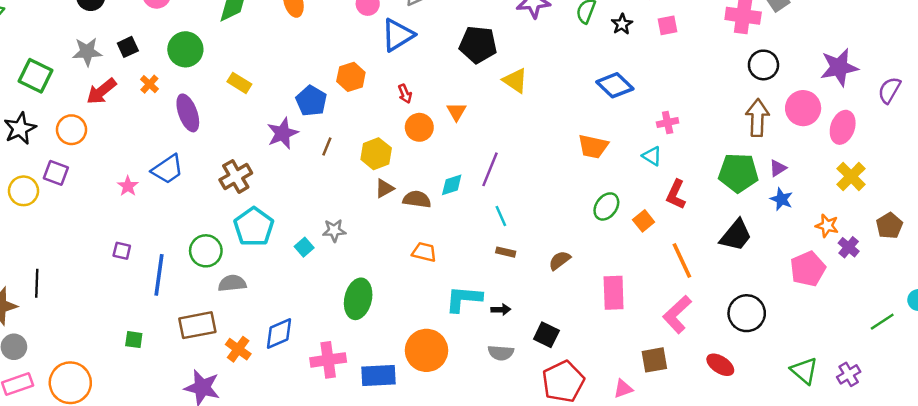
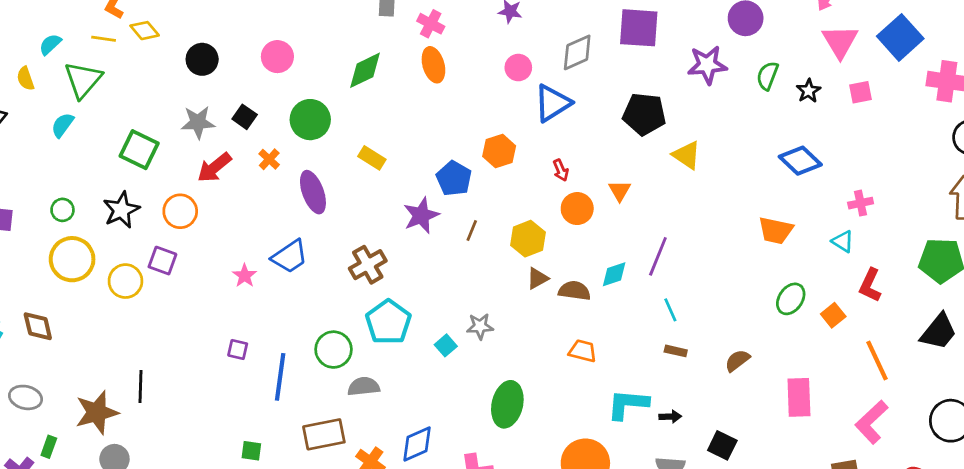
black square: (128, 47) -> (245, 117), turned -30

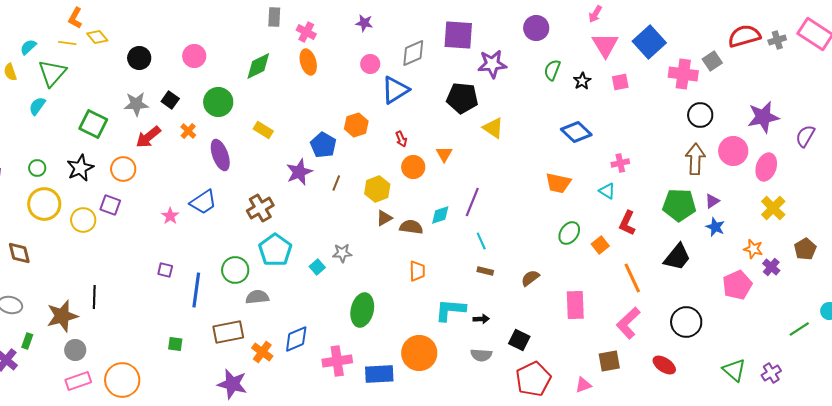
purple star: (707, 65) -> (492, 64), moved
orange trapezoid: (583, 351) -> (417, 271), turned 75

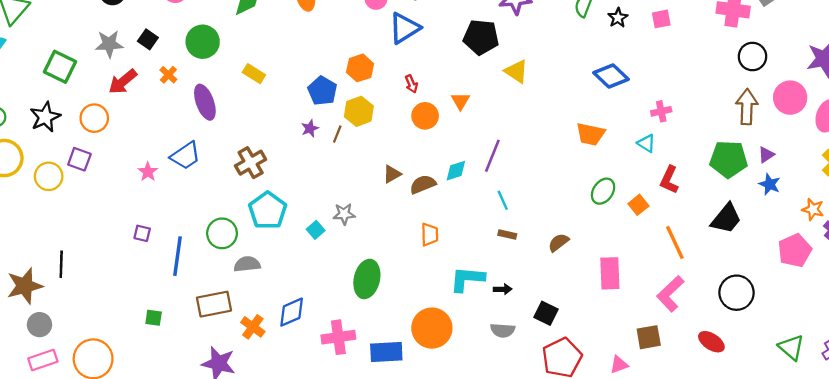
purple star: (299, 172) -> (310, 128), moved, size x0.6
yellow hexagon: (377, 189) -> (359, 111), moved
brown semicircle: (411, 227) -> (423, 184), turned -30

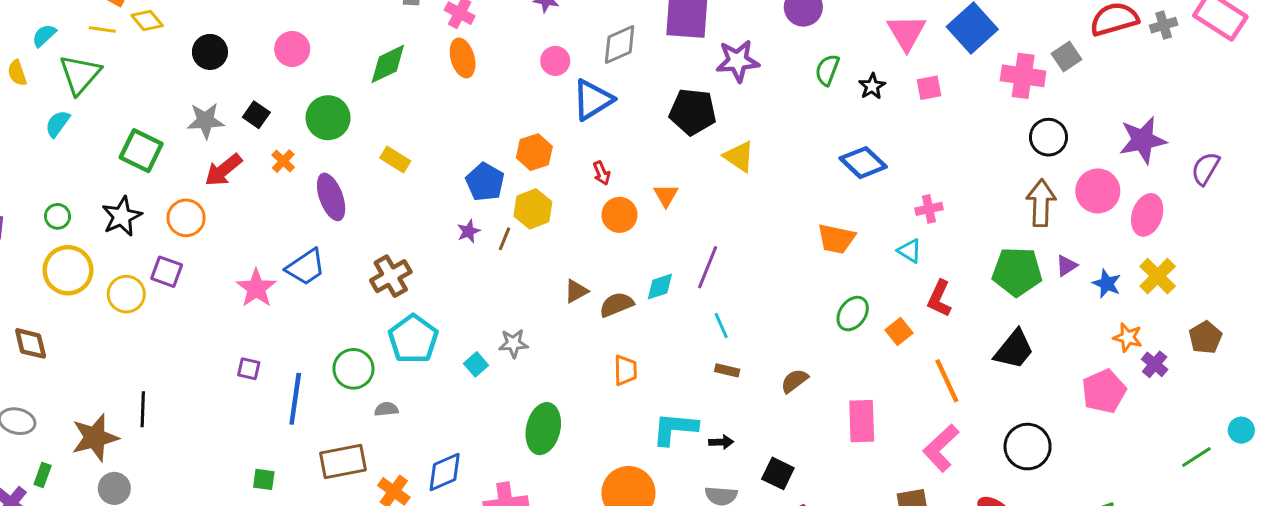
pink star: (148, 172) -> (256, 288), size x1.5
blue star: (770, 184) -> (1107, 284), moved
gray semicircle: (247, 264) -> (386, 409), size x0.7

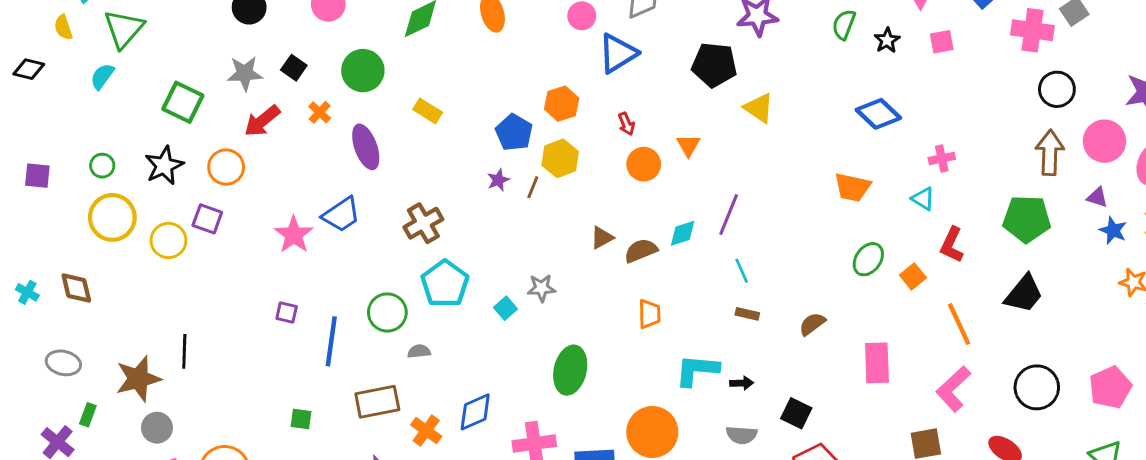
purple triangle: (1066, 266) -> (1097, 197), moved, turned 50
pink pentagon: (1104, 391) -> (1110, 387), moved

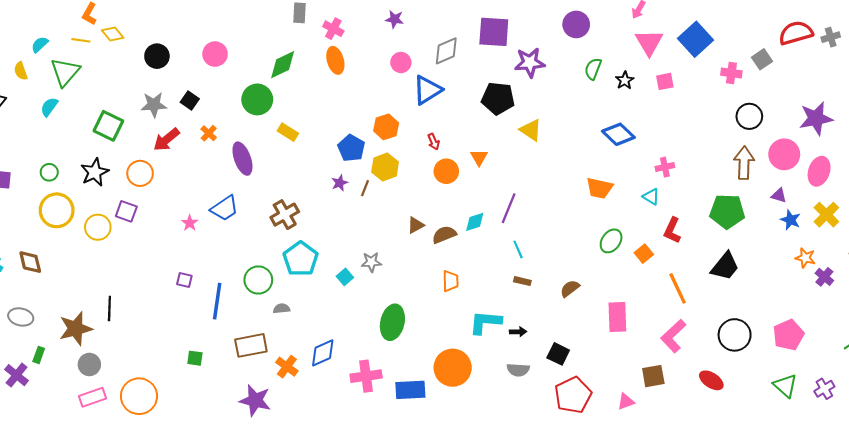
pink cross: (1032, 30) -> (731, 73), size x0.7
green circle: (363, 71) -> (257, 99), moved
pink star: (294, 235) -> (190, 223), size x0.6

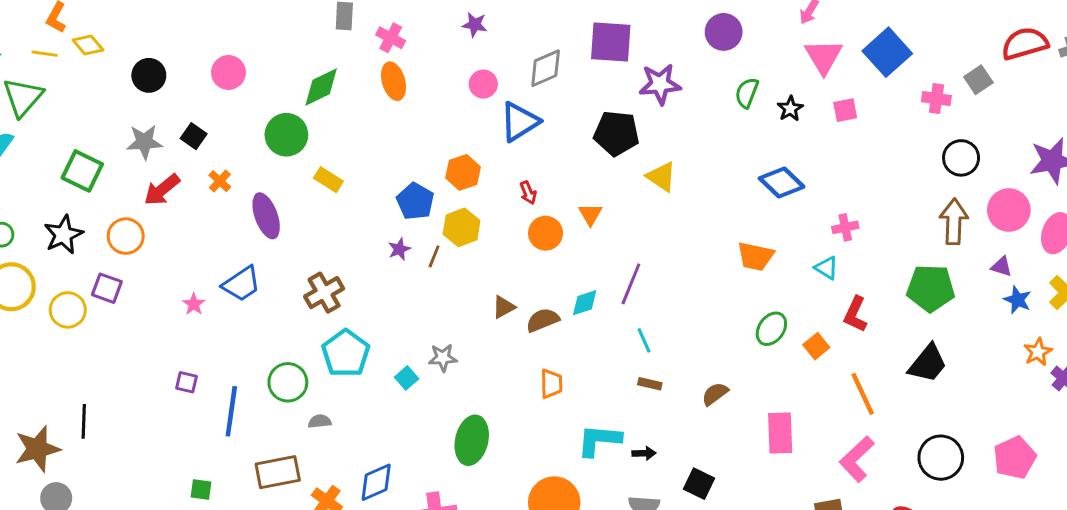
orange star: (805, 258) -> (1038, 352), turned 30

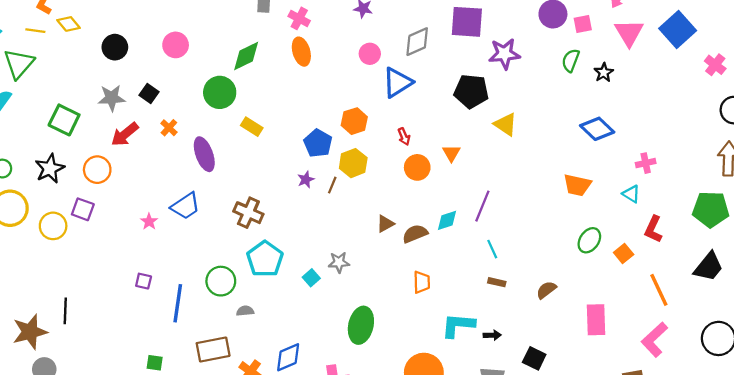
pink cross: (936, 99) -> (715, 65), turned 30
pink square: (845, 110) -> (583, 24), moved
brown cross: (324, 293) -> (248, 213), turned -36

